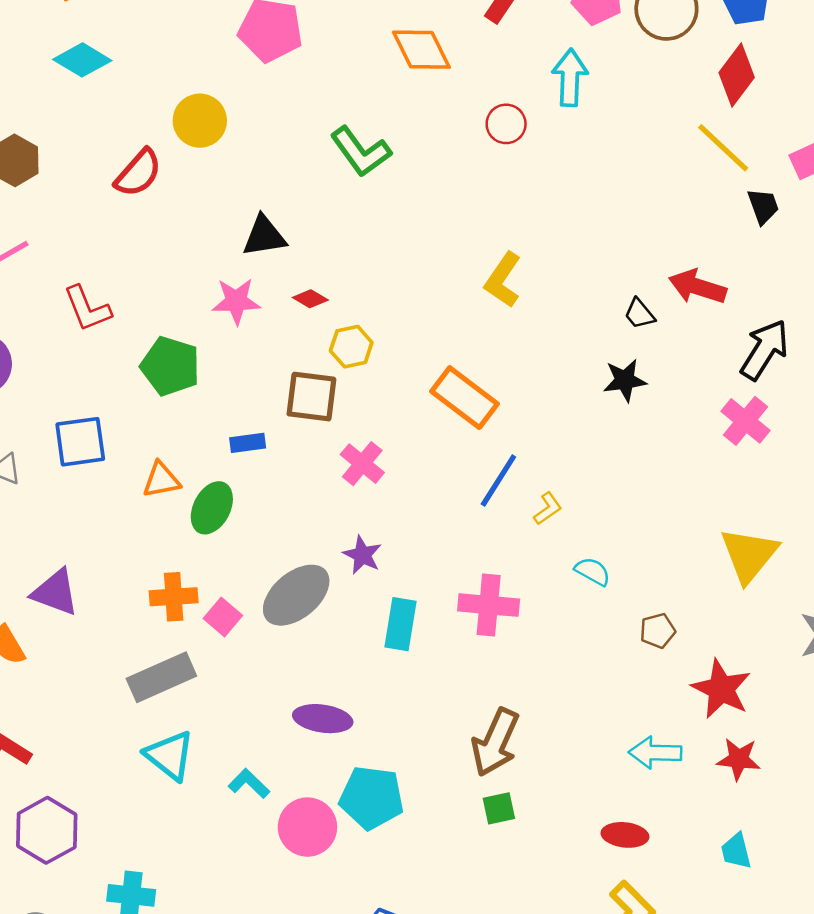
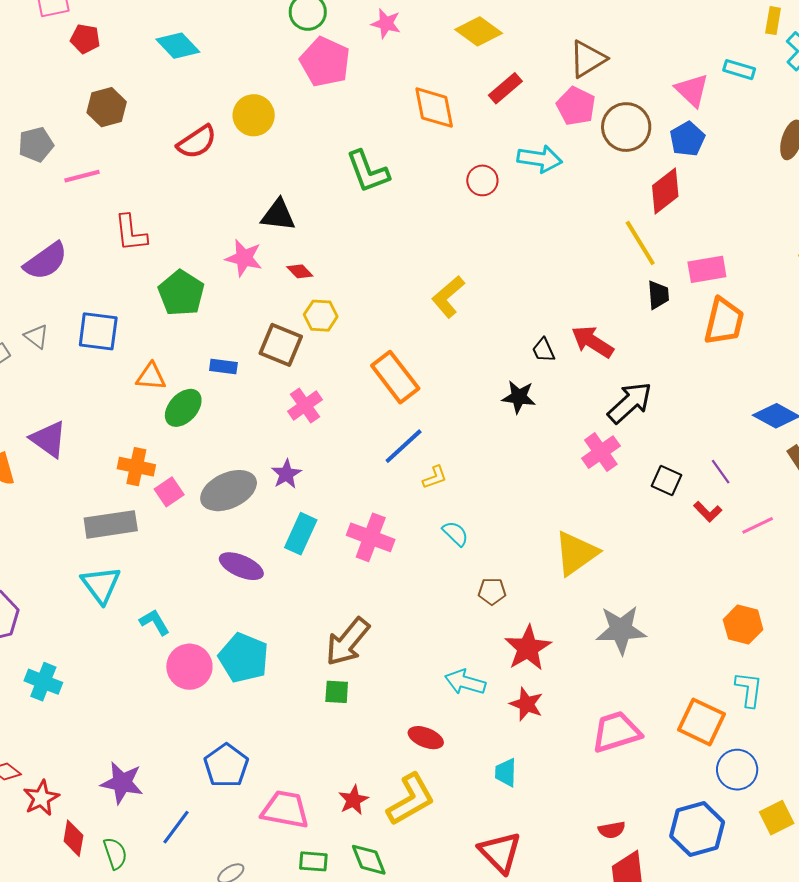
cyan arrow: (570, 78) -> (540, 159), turned 81
purple ellipse: (323, 719) -> (241, 566), moved

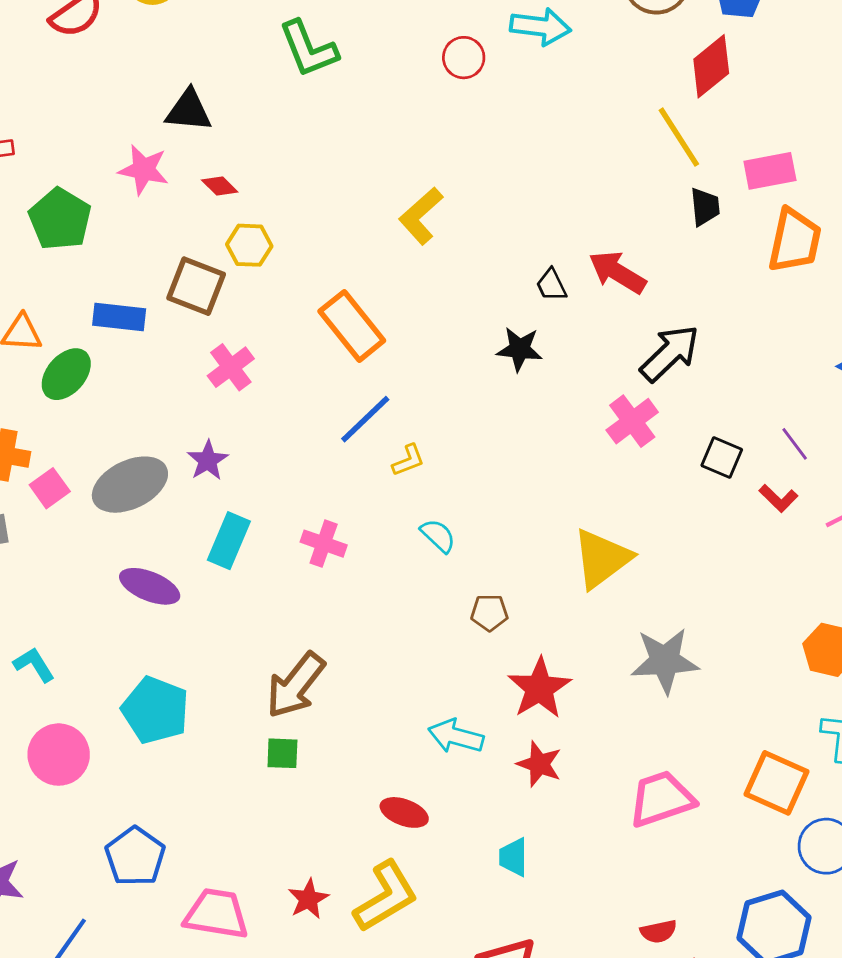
blue rectangle: (223, 367) -> (119, 317), size x1.4
pink cross: (371, 537) -> (324, 544), size x0.7
pink circle: (189, 667) -> (59, 755), moved

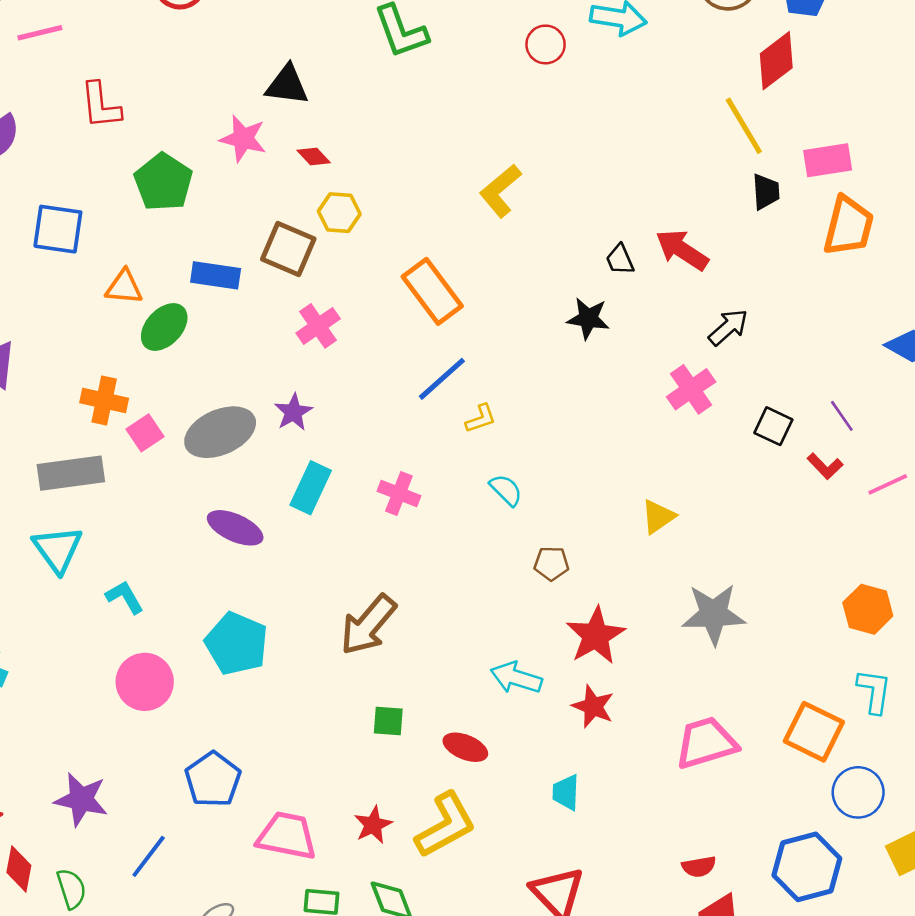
black arrow: (670, 353) -> (728, 327), size x0.7
yellow triangle: (602, 559) -> (658, 517), size x0.6
green square: (282, 753) -> (388, 721), moved

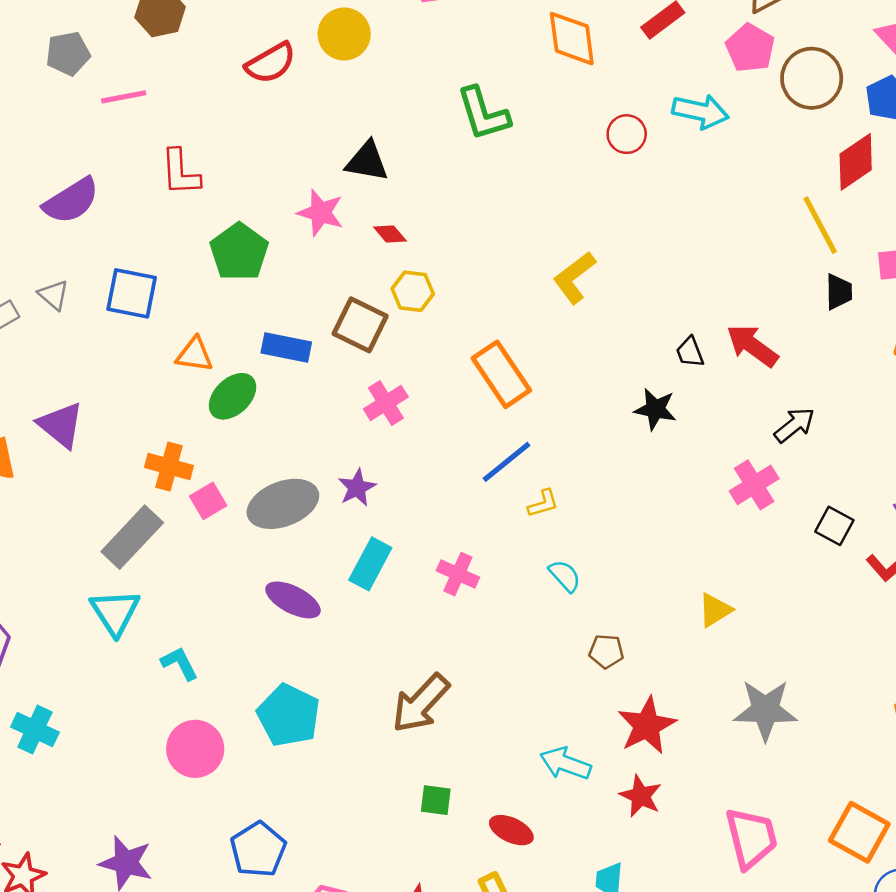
gray rectangle: (71, 473) -> (132, 537), turned -42
pink trapezoid: (706, 743) -> (751, 838), turned 90

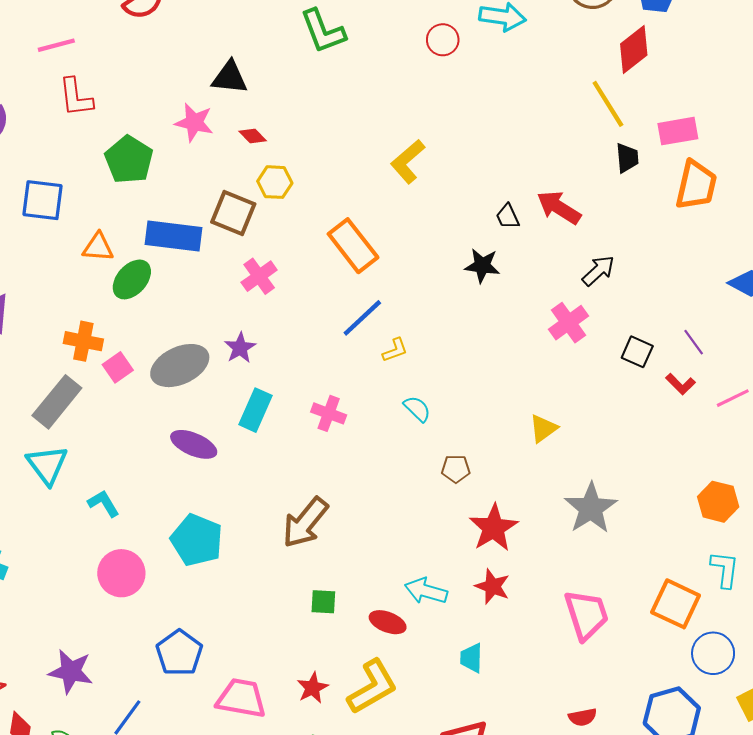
pink line: (124, 97) -> (56, 45), moved
blue rectangle: (286, 347) -> (174, 236), size x1.4
gray star: (765, 710) -> (591, 508), turned -30
cyan arrow: (565, 763) -> (426, 591), moved

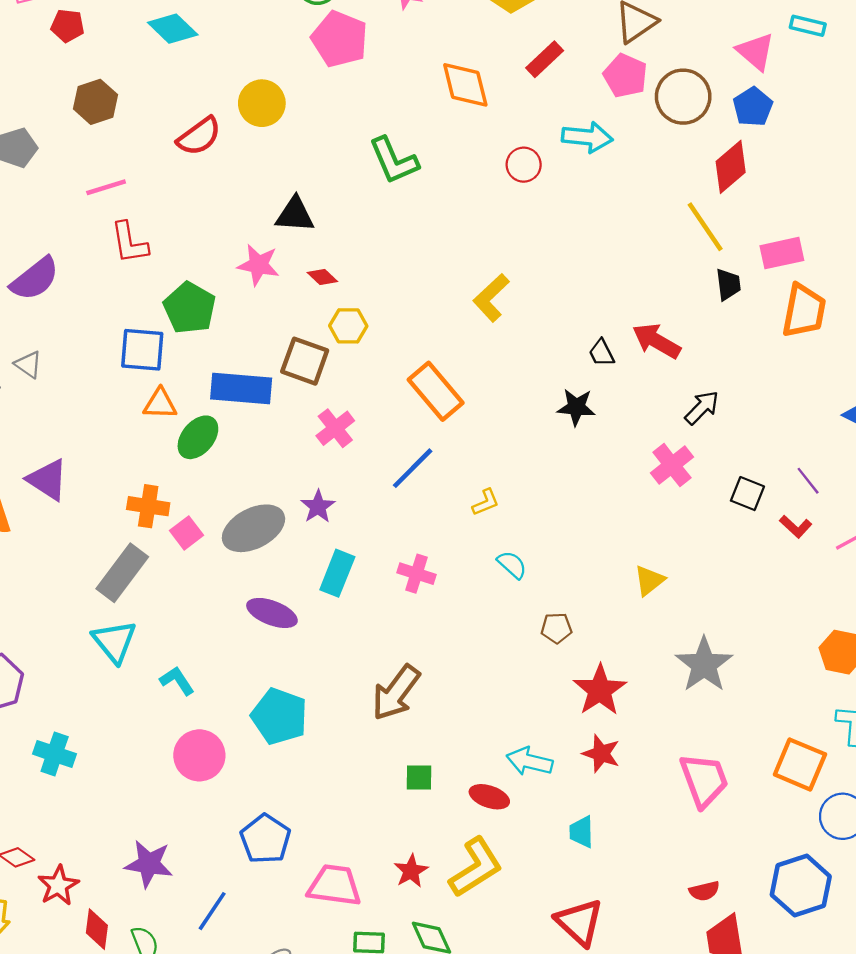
blue square: (42, 200) -> (142, 350), moved
blue line: (362, 318) -> (413, 468), moved

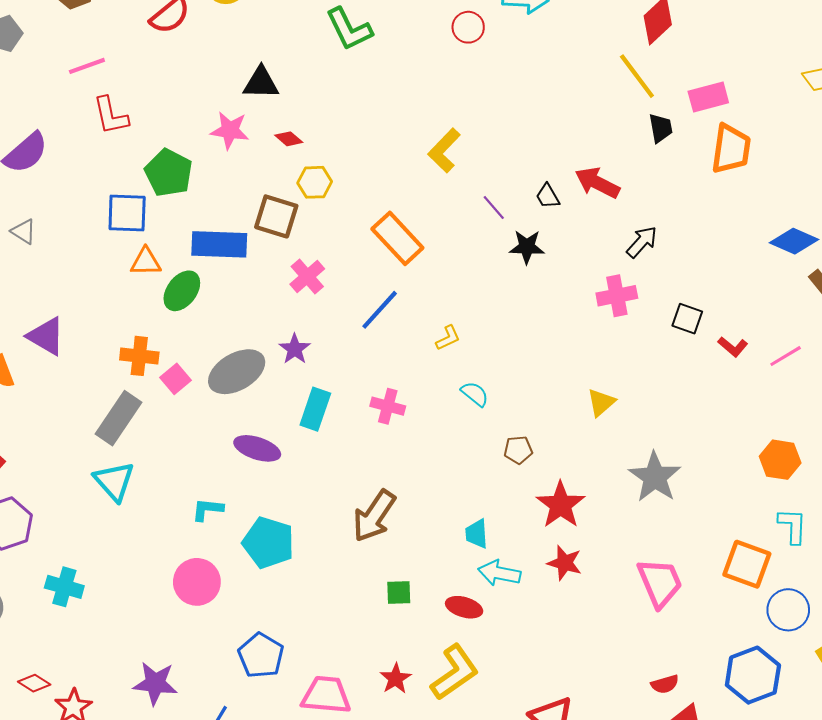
pink cross: (672, 465) -> (617, 296), turned 30
purple line: (808, 481) -> (494, 207), moved
cyan L-shape: (177, 681) -> (207, 509), moved, turned -48
cyan trapezoid: (582, 832) -> (477, 534), moved

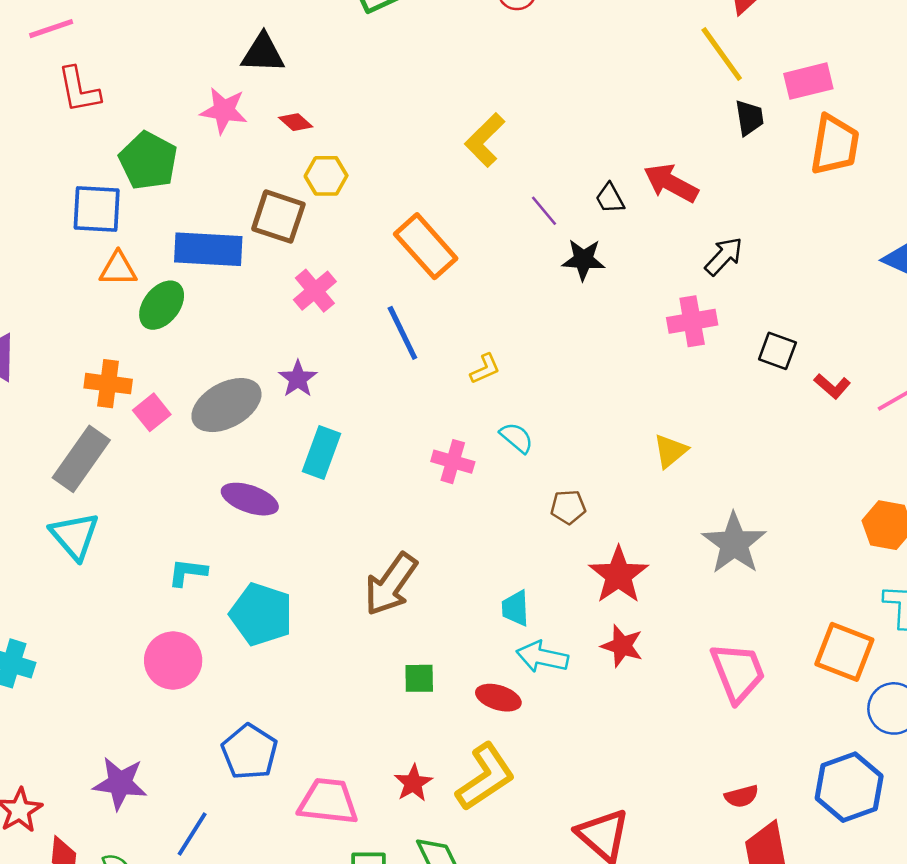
blue line: (380, 310) -> (402, 333), turned -69
pink cross: (388, 406) -> (453, 462), moved

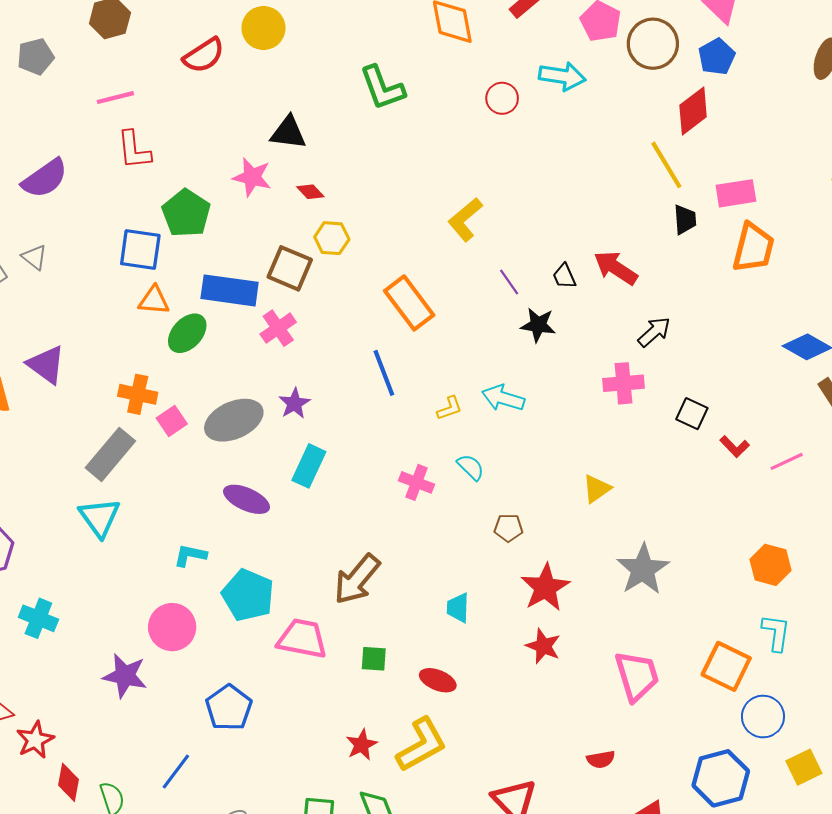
pink cross: (315, 291) -> (278, 328), moved
cyan arrow: (542, 657) -> (503, 398), moved
purple star: (120, 783) -> (125, 676), moved
red semicircle: (742, 796) -> (601, 759), moved
pink trapezoid: (328, 802) -> (302, 639), moved

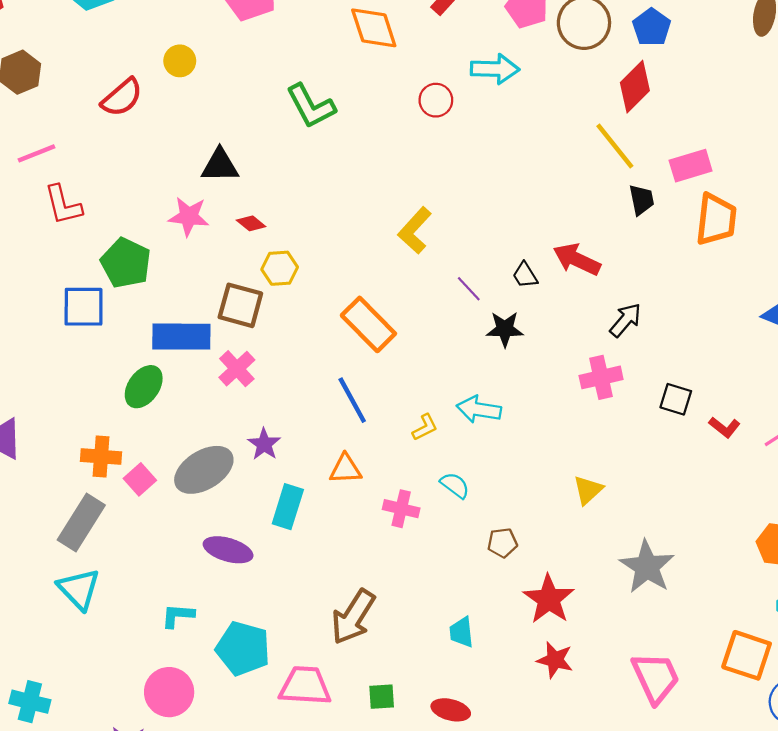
yellow circle: (263, 28) -> (180, 61), size x0.7
orange triangle: (154, 300) -> (345, 469), moved

